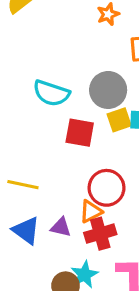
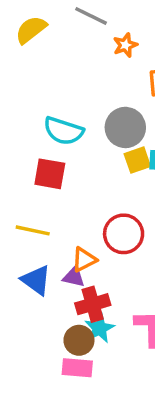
red square: (80, 133) -> (50, 174), moved
orange triangle: (91, 211) -> (84, 260), moved
red cross: (100, 234) -> (93, 304), moved

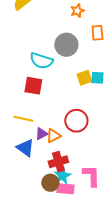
gray circle: (125, 127) -> (66, 45), moved
purple triangle: (74, 277) -> (41, 134), moved, turned -40
pink rectangle: (77, 368) -> (65, 189), moved

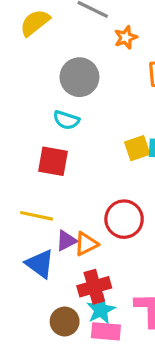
gray circle: (66, 45) -> (79, 77), moved
cyan semicircle: (41, 61) -> (66, 120), size x0.7
brown circle: (50, 183) -> (65, 321), moved

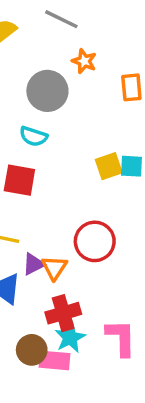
orange star: (126, 38) -> (84, 61), moved, turned -30
orange triangle: (86, 244) -> (54, 268), turned -30
pink rectangle: (106, 331) -> (54, 360), moved

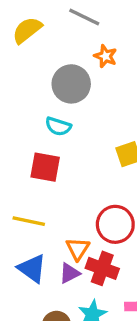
purple triangle: (33, 264) -> (70, 273), moved
red cross: (63, 313) -> (102, 268), moved, turned 36

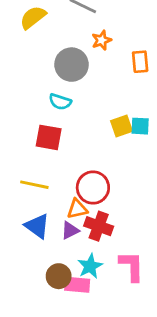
orange star: (105, 56) -> (102, 40), turned 30
red circle: (115, 224) -> (93, 188), moved
orange triangle: (78, 249) -> (77, 209), turned 45

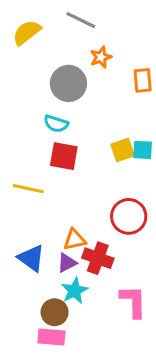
red square: (49, 137) -> (64, 156), moved
yellow line: (34, 185) -> (28, 189), moved
red circle: (93, 188) -> (129, 216), moved
cyan star: (90, 266) -> (75, 291), moved
pink rectangle: (77, 285) -> (51, 337), moved

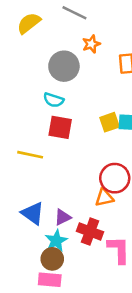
orange triangle: (75, 240) -> (104, 198), moved
red cross: (98, 258) -> (90, 232), moved
cyan star: (75, 291) -> (56, 241), moved

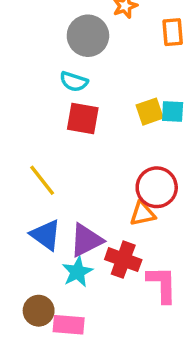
yellow line: (30, 155) -> (42, 180), moved, turned 40
purple triangle: (63, 217) -> (86, 240), size x1.5
brown circle: (52, 259) -> (39, 311), moved

